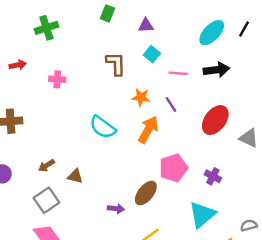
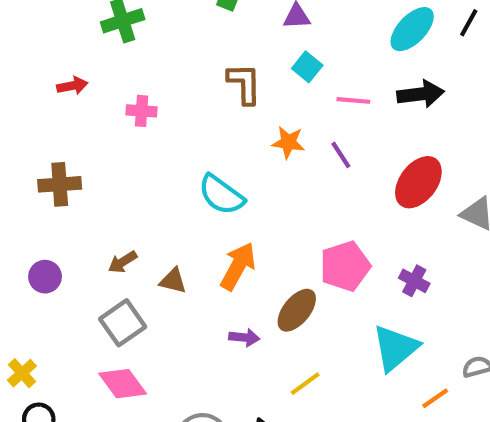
orange arrow: (148, 130) -> (238, 266), moved

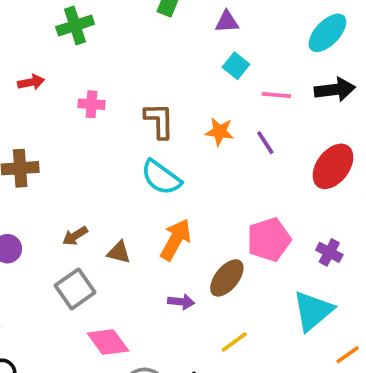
brown L-shape: (244, 84) -> (159, 121), moved
pink diamond: (123, 384) -> (108, 342), moved

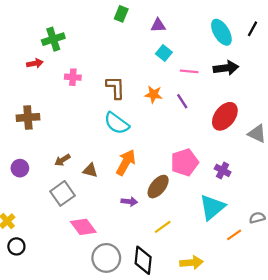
green cross: (75, 26) -> (53, 39), moved
cyan ellipse: (327, 33) -> (221, 32), turned -75

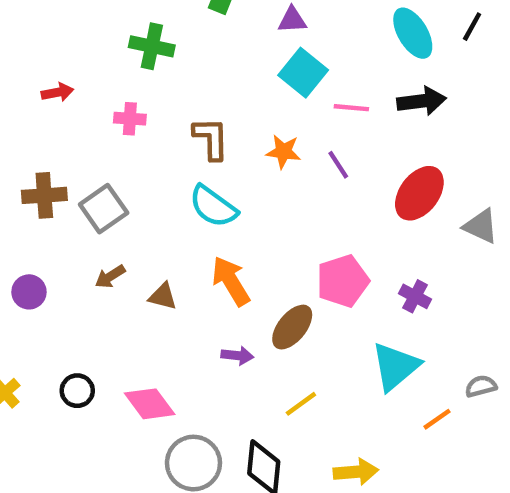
green cross: (53, 39) -> (152, 46), moved, turned 30
cyan square: (164, 53) -> (303, 73), size x1.5
orange arrow: (126, 162) -> (231, 281), turned -60
gray square: (62, 193) -> (104, 209), moved
black circle: (16, 246) -> (77, 391), moved

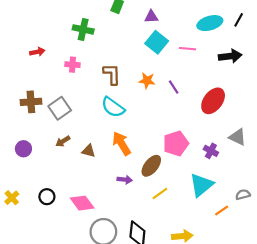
cyan ellipse: (413, 33) -> (210, 23), turned -75
black arrow: (422, 101) -> (230, 56), moved
pink line: (351, 108) -> (187, 49), moved
gray triangle: (481, 226) -> (238, 137), moved
yellow line: (301, 404) -> (160, 193), moved

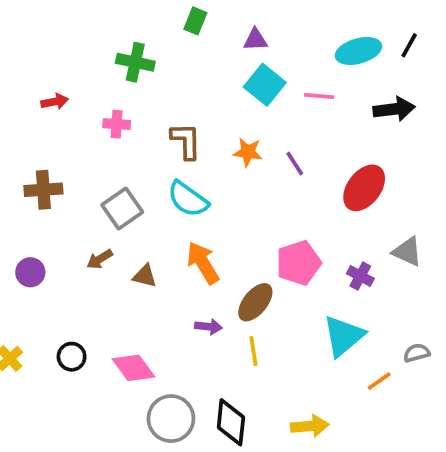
gray square: (60, 108) -> (122, 209), moved
yellow line: (160, 193) -> (253, 351), moved, turned -63

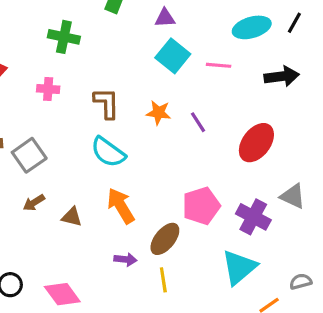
gray square: (122, 209) -> (29, 155), moved
purple cross: (360, 276) -> (253, 217), size x1.5

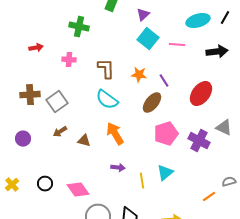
purple triangle: (165, 18) -> (143, 15), turned -40
brown ellipse: (165, 239) -> (152, 103), moved
cyan triangle: (239, 267) -> (165, 173), moved, size x0.7

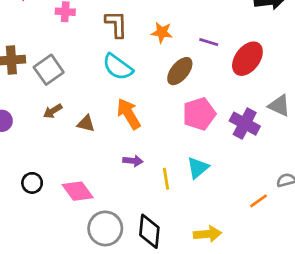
purple line: (164, 81) -> (209, 42), moved, turned -40

